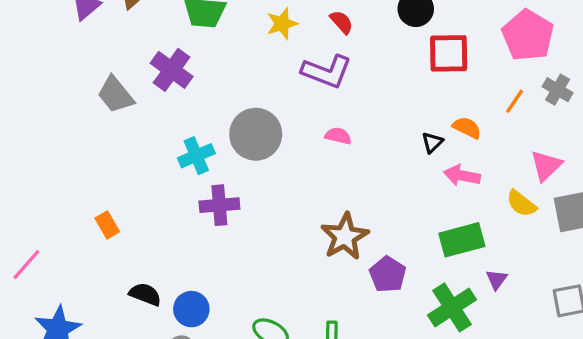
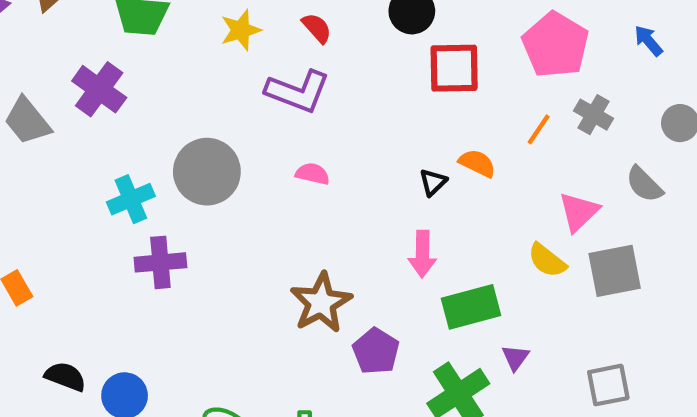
pink arrow: (462, 175) -> (422, 254), moved, turned -100

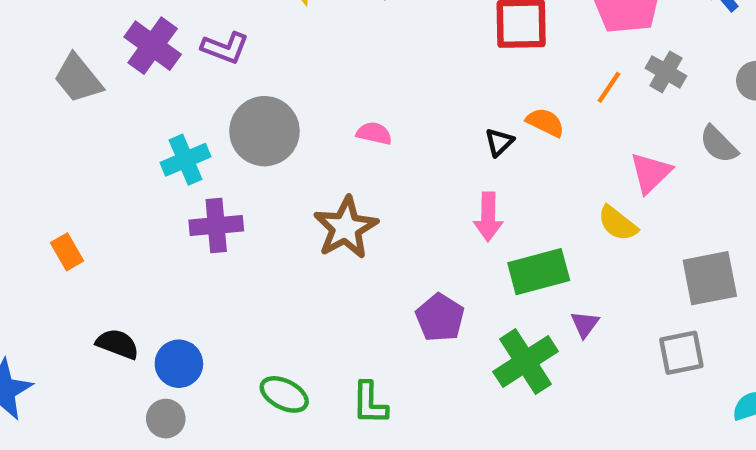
purple L-shape: (298, 91) -> (225, 48), moved, size x0.7
gray square: (615, 271) -> (710, 278), moved
brown star: (321, 303) -> (346, 228), moved

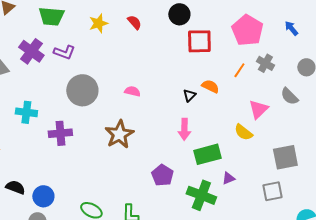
cyan cross: (185, 160) -> (26, 112), moved, turned 30
purple triangle: (585, 324) -> (228, 178), turned 32
green cross: (526, 362) -> (201, 195), turned -36

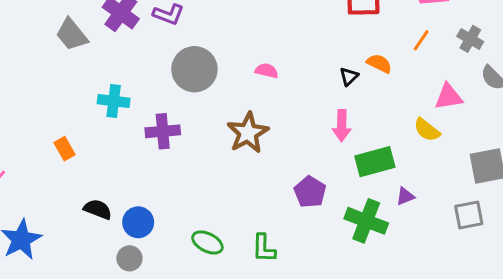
gray cross: (265, 63) -> (470, 39), moved
pink triangle: (258, 109) -> (449, 97), turned 35

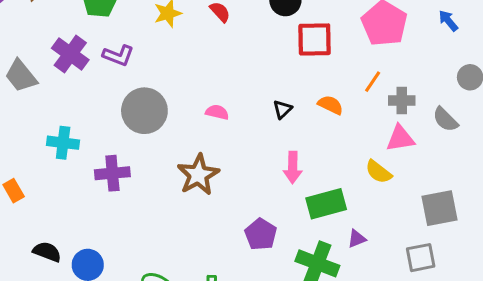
gray cross: (470, 39) -> (402, 101), moved, turned -30
black triangle: (349, 76) -> (283, 109), moved

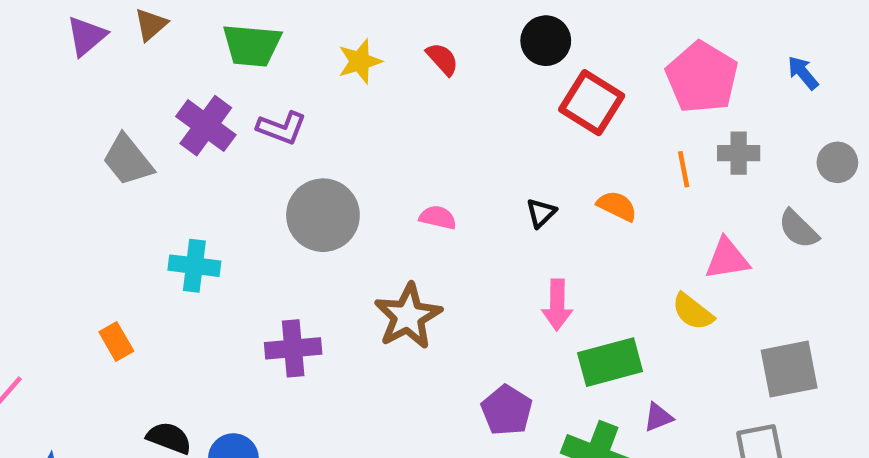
red square: (315, 39) -> (592, 103), turned 33
orange line: (373, 82) -> (684, 169), turned -45
gray cross: (402, 101) -> (739, 153), moved
purple cross: (112, 173) -> (293, 348), moved

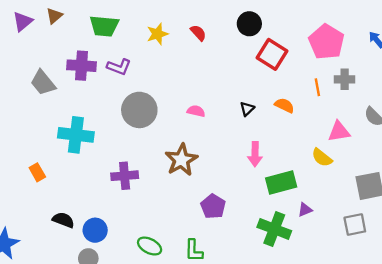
purple cross: (206, 126) -> (82, 66), turned -32
cyan cross: (194, 266) -> (76, 135), size x1.4
purple pentagon: (507, 410) -> (213, 206), moved

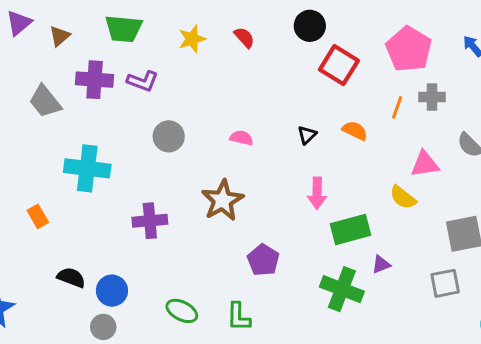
brown triangle: (54, 16) -> (60, 36), moved
orange line: (317, 87) -> (397, 107), turned 30
gray circle: (139, 110) -> (169, 136), size x0.7

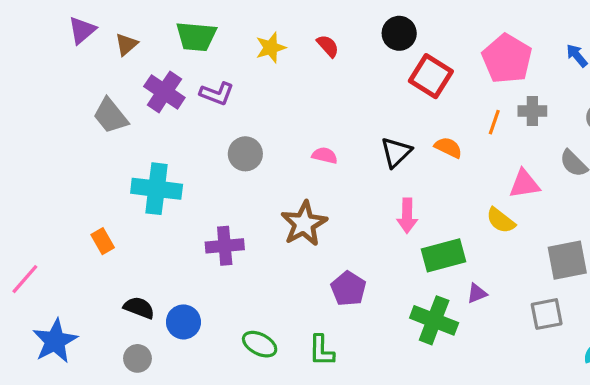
purple cross: (95, 80) -> (164, 92), turned 30
black triangle: (307, 135) -> (396, 152), size x1.5
gray circle: (103, 327) -> (137, 358), moved

